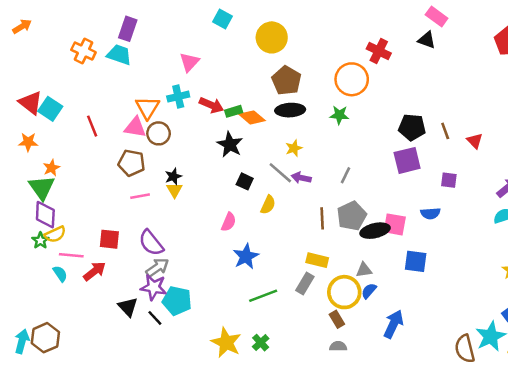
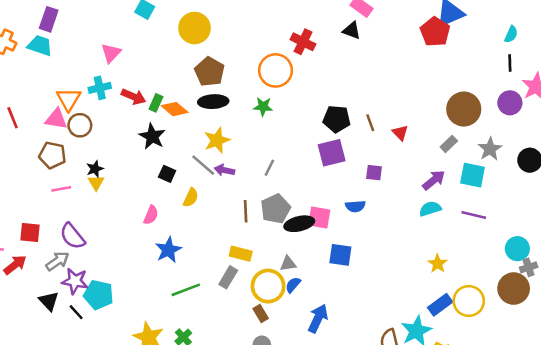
green rectangle: (234, 111) -> (156, 103), turned -49
yellow star: (294, 148) -> (217, 140), size x1.5
gray arrow: (157, 268) -> (57, 261), moved

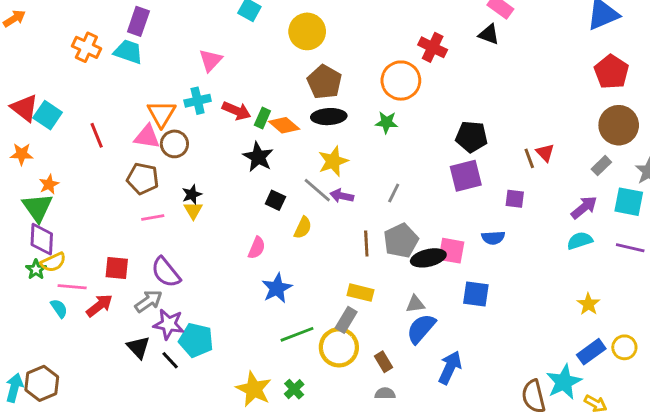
red pentagon: (435, 32) -> (611, 72), moved
brown line: (370, 123) -> (529, 158), moved
blue semicircle: (293, 285) -> (421, 329), size x1.6
yellow circle: (268, 286) -> (339, 347), moved
yellow circle: (469, 301) -> (624, 347), size x0.7

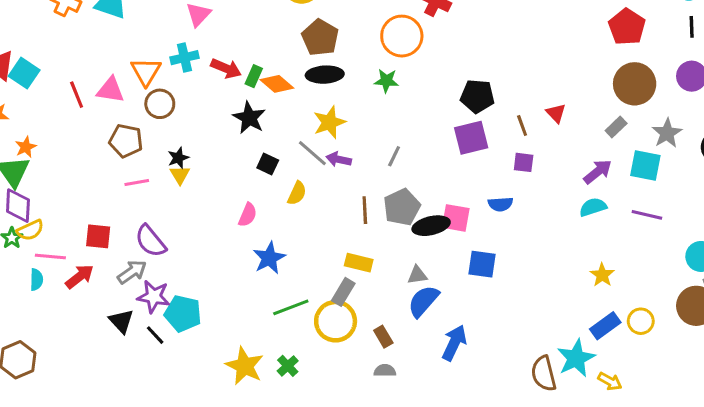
pink triangle: (147, 137) -> (110, 90), moved
brown line: (529, 158) -> (522, 125), moved
cyan semicircle: (59, 308) -> (36, 280), turned 36

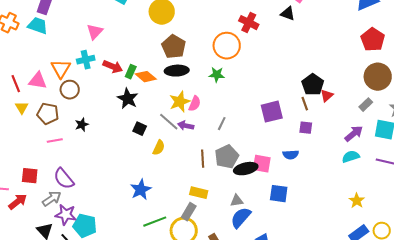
black pentagon: (477, 96) -> (313, 85), moved, turned 30
red triangle: (556, 113) -> (327, 96), turned 32
yellow triangle: (180, 175) -> (22, 108), moved
pink semicircle: (248, 215) -> (195, 104), moved

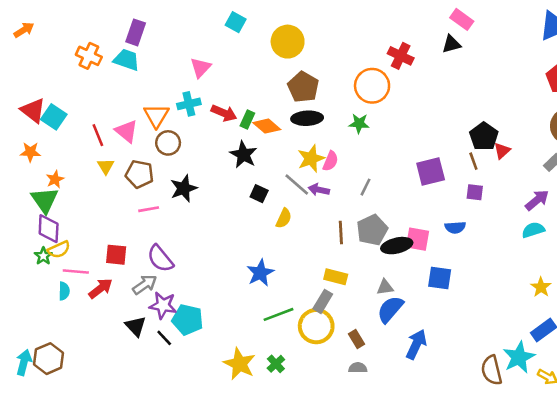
black triangle: (288, 14) -> (451, 44), turned -35
pink triangle: (38, 81) -> (126, 131), turned 30
black star: (82, 125) -> (184, 188), size x1.5

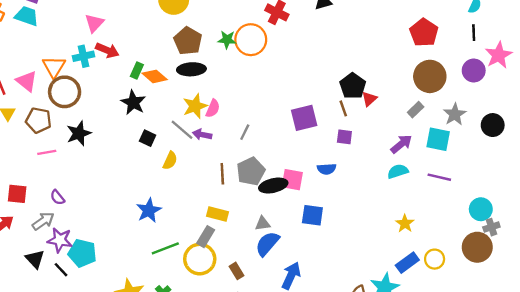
red arrow: (224, 113) -> (107, 50), moved
green star: (359, 123) -> (227, 40), moved
brown circle: (168, 143) -> (65, 92), size x1.4
purple semicircle: (160, 259) -> (57, 197), size x0.6

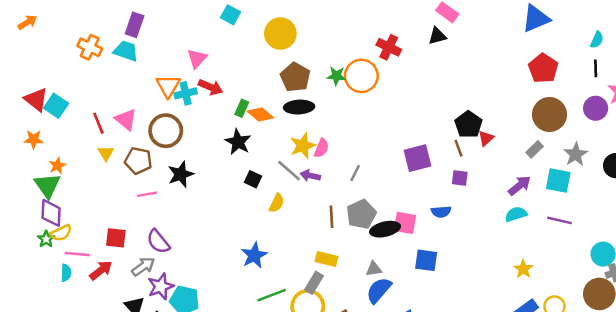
orange triangle: (54, 67) -> (168, 86), moved
purple semicircle: (57, 197) -> (158, 242), size x1.5
purple star: (60, 240) -> (161, 286), turned -30

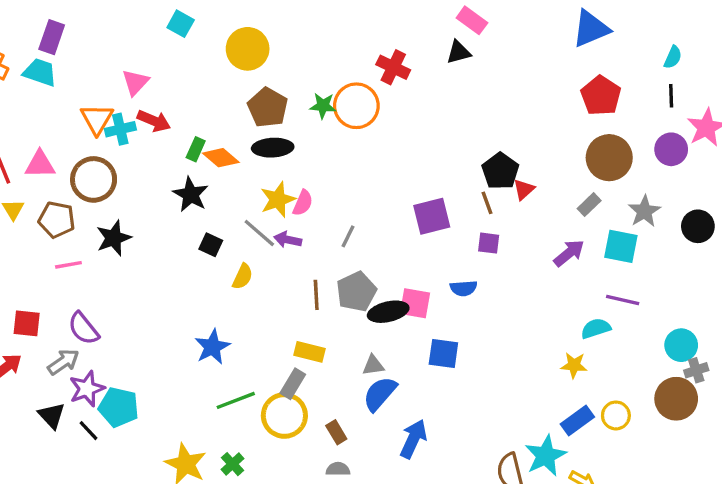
pink triangle: (126, 119) -> (40, 164), turned -40
cyan semicircle: (516, 214) -> (596, 328), moved
yellow star: (523, 269) -> (574, 365), turned -30

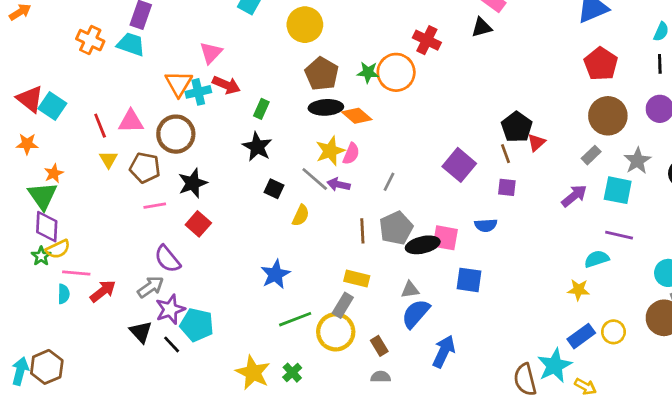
orange diamond: (221, 158) -> (357, 116), moved
purple square: (432, 216) -> (459, 165), turned -36
red square: (27, 323) -> (198, 224), moved, turned 35

